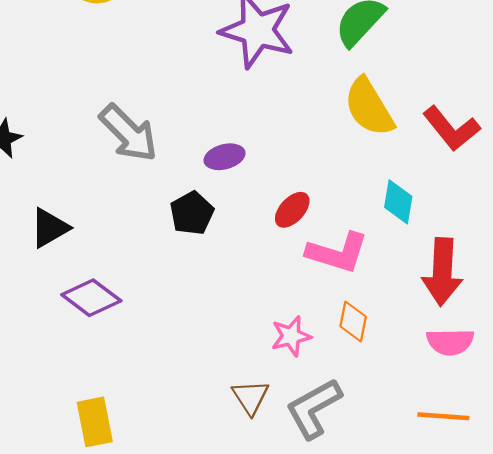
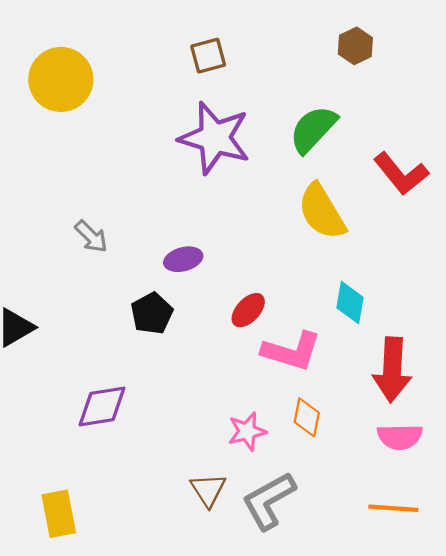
red L-shape: (451, 129) -> (401, 174), moved
gray arrow: (129, 133) -> (91, 236), size x0.6
purple diamond: (91, 298) -> (102, 406), moved, turned -46

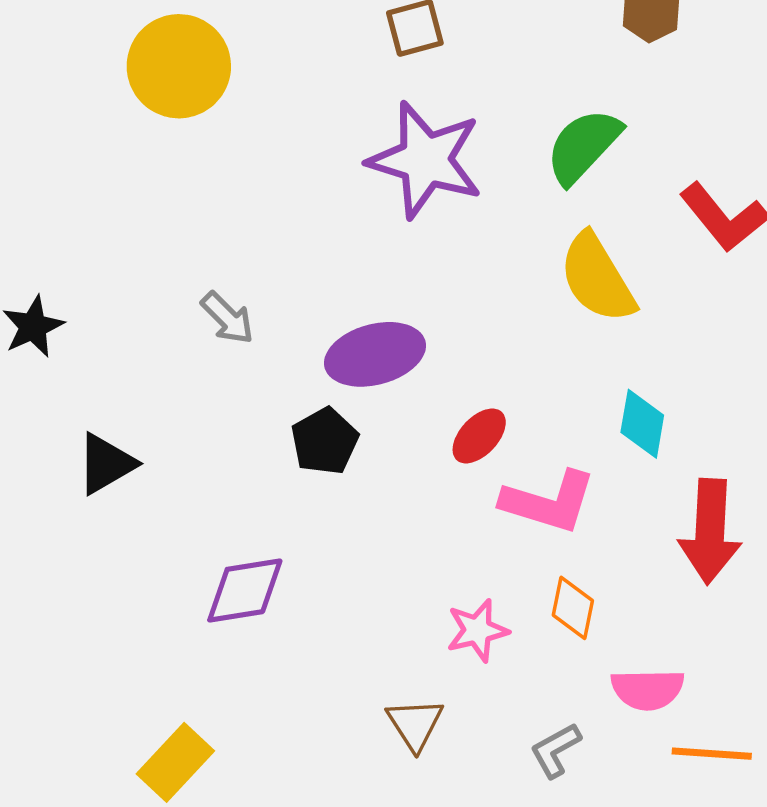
purple ellipse: (183, 259) -> (375, 354), size x1.6
pink semicircle: (400, 437) -> (648, 689), moved
gray L-shape: (269, 501) -> (556, 750), moved, size x0.6
yellow rectangle: (59, 514) -> (175, 762), turned 54

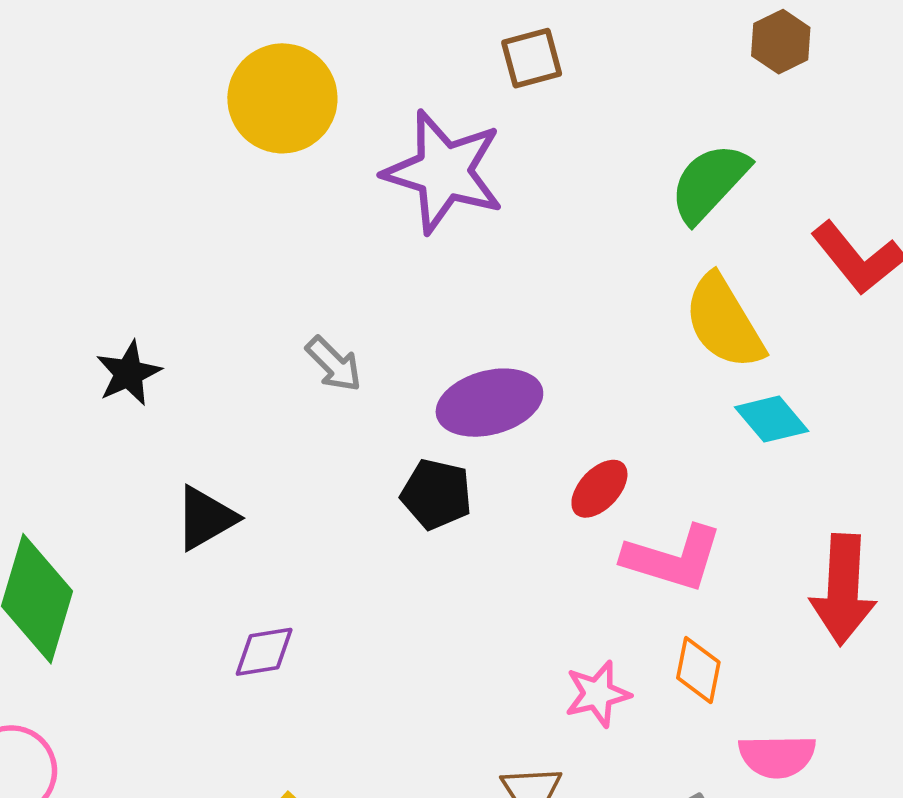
purple star: (425, 160) -> (444, 172), moved
cyan diamond: (642, 424) -> (772, 419), moved, turned -50
black pentagon: (325, 441) -> (436, 494), turned -30
purple diamond: (245, 590) -> (264, 652), moved, size x0.7

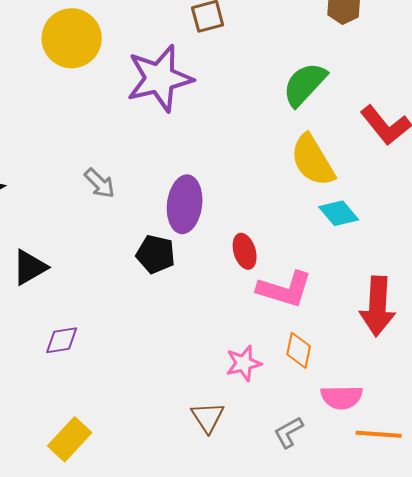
purple star: (444, 172) -> (160, 78), turned -30
purple ellipse: (489, 403) -> (185, 204), turned -68
red ellipse: (599, 489) -> (245, 251), turned -60

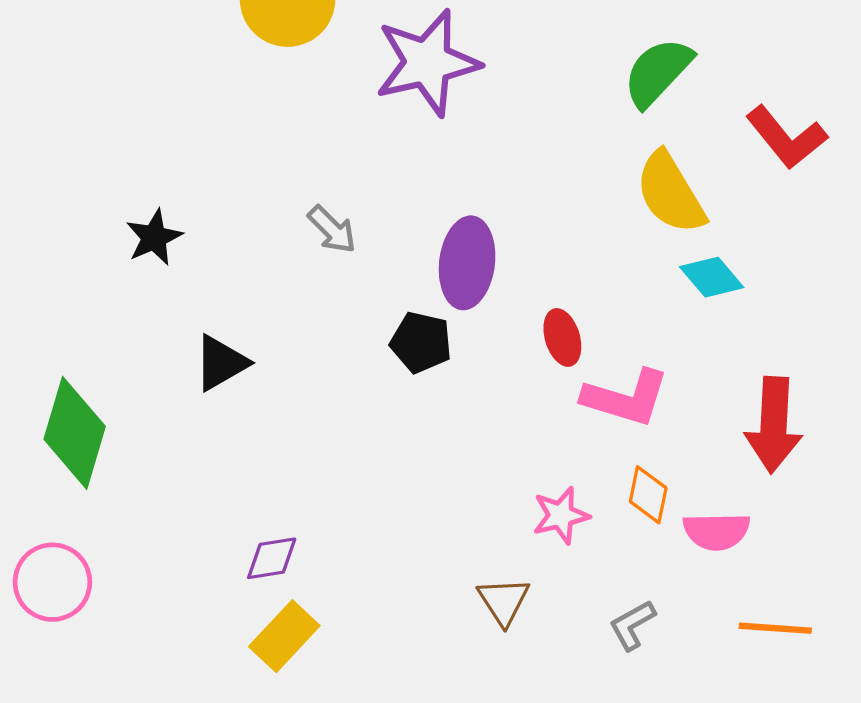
purple diamond: (62, 340) -> (272, 558), moved
pink semicircle: (342, 397) -> (716, 531), moved

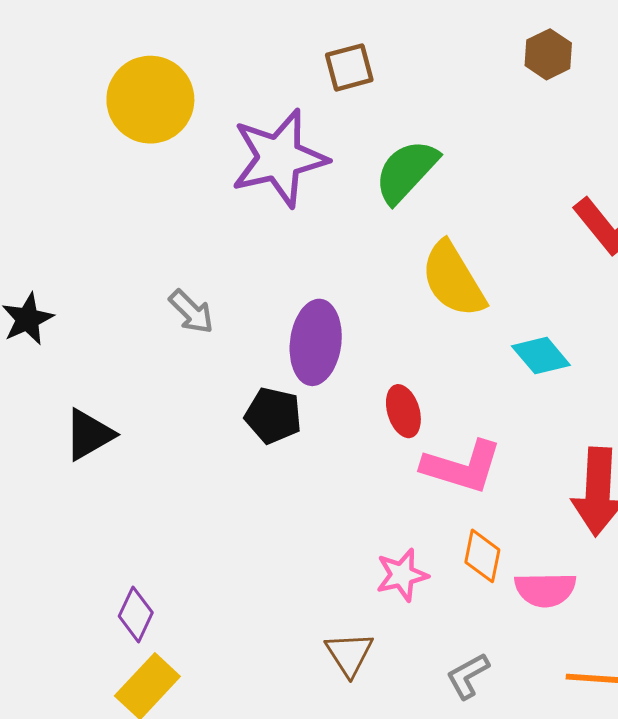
green semicircle: (658, 72) -> (406, 171), moved
yellow semicircle: (670, 193) -> (453, 280), moved
purple diamond: (272, 558) -> (136, 614), turned -56

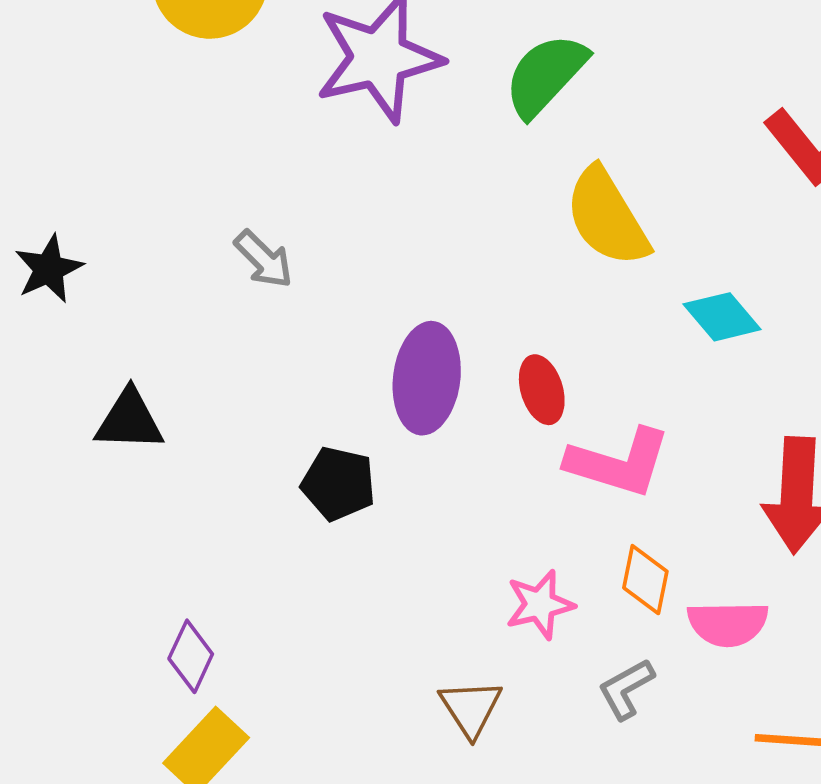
purple ellipse: (316, 342) -> (427, 378), moved
black pentagon: (273, 416) -> (338, 484), moved
black triangle: (89, 435) -> (129, 420), turned 32
gray L-shape: (468, 676) -> (626, 689), moved

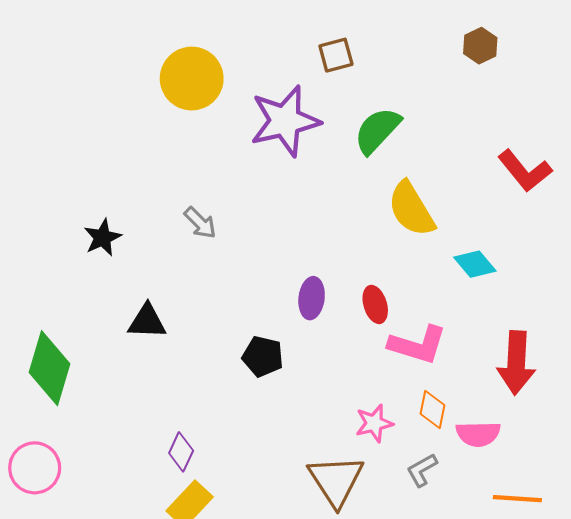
gray arrow: (264, 259) -> (200, 223), moved
purple ellipse: (427, 378) -> (312, 298), size x0.7
brown triangle: (471, 708) -> (336, 481), size x1.6

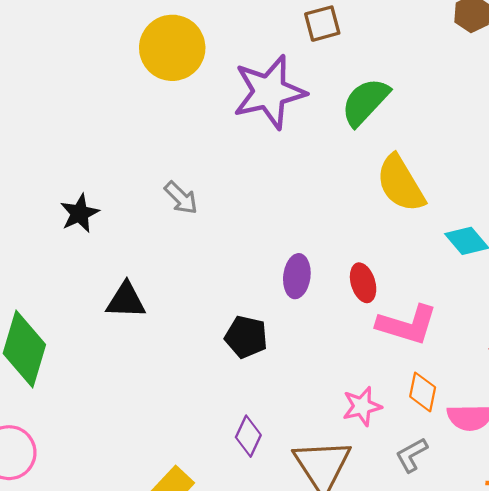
purple diamond: (181, 452) -> (248, 436), moved

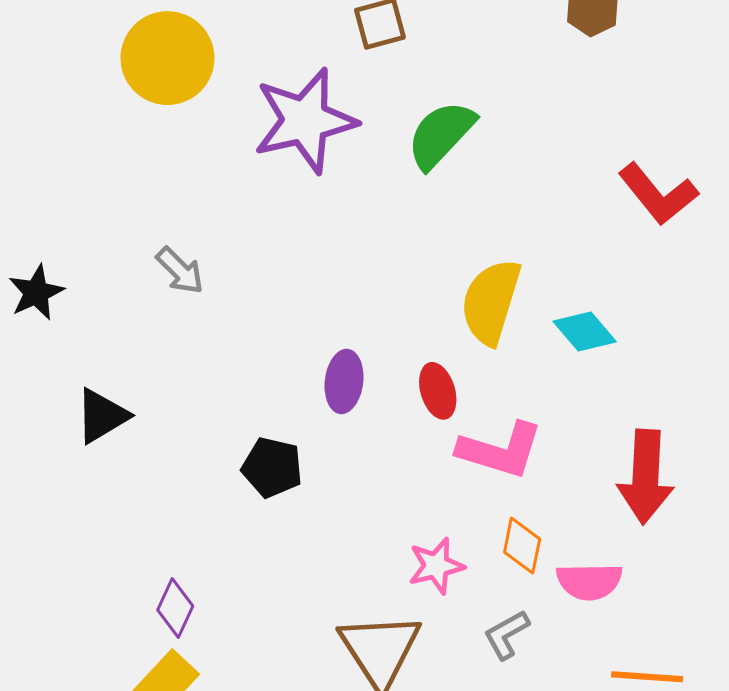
yellow semicircle: (401, 184) -> (491, 302), moved, turned 48
black triangle: (126, 300) -> (102, 416), turned -33
purple diamond: (248, 436) -> (175, 608), moved

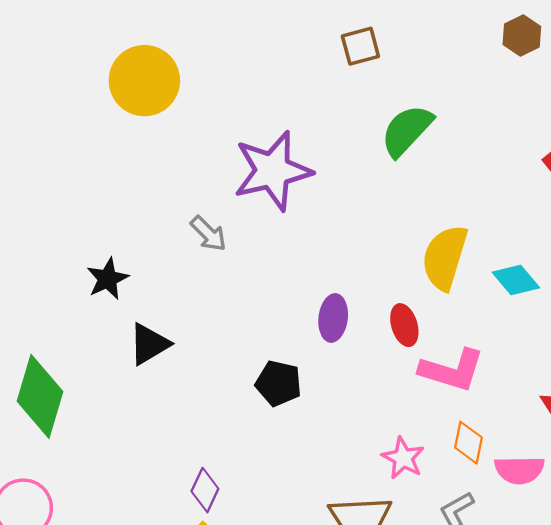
yellow circle: (167, 58) -> (144, 81), moved
purple star: (305, 121) -> (273, 171), moved
black star: (36, 292) -> (108, 279), moved
pink star: (436, 566) -> (403, 458), turned -30

